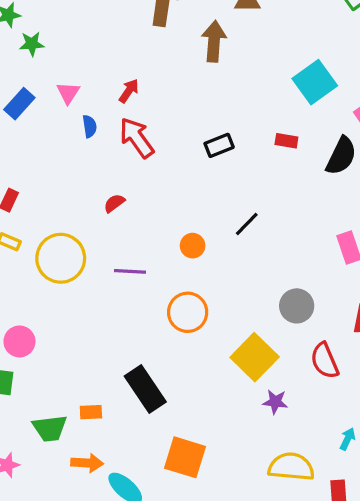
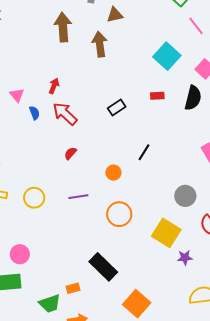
red semicircle: (114, 203) -> (70, 153), moved
yellow circle: (61, 258) -> (34, 198), size x0.7
orange square: (185, 457) -> (137, 304), turned 36

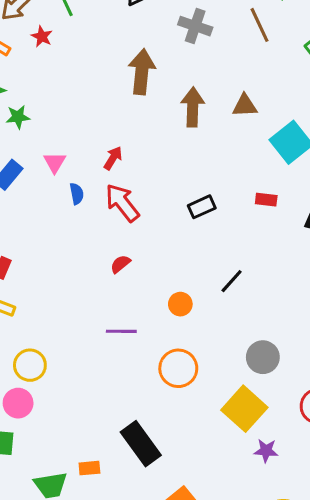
brown triangle: (115, 15) -> (245, 106), moved
gray circle: (185, 196) -> (263, 357), moved
yellow circle: (34, 198) -> (30, 365), moved

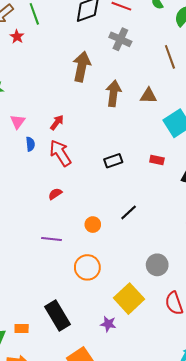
brown line: (259, 25) -> (170, 57), moved
gray circle: (263, 357) -> (157, 265), moved
purple star: (266, 451) -> (108, 324), moved

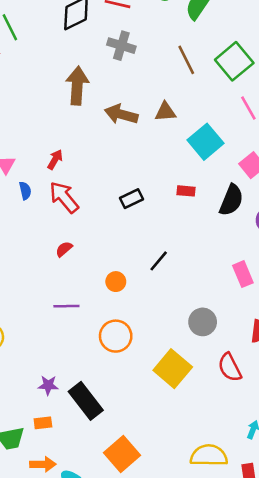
brown arrow: (113, 93) -> (121, 114), turned -75
purple star: (108, 324) -> (48, 385), moved

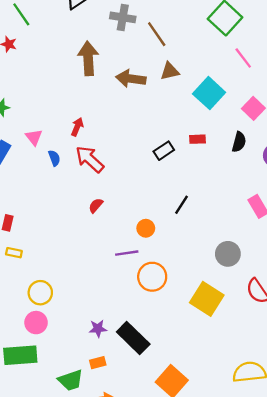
brown line: (186, 60) -> (157, 34), moved
black rectangle: (131, 199) -> (164, 151), moved
black semicircle: (231, 200) -> (239, 142), size x0.7
purple line: (66, 306) -> (127, 253), moved

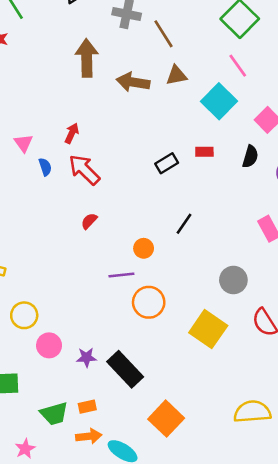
pink line: (243, 58) -> (238, 66), moved
pink circle: (36, 323) -> (49, 345), moved
orange rectangle: (98, 363) -> (87, 407), moved

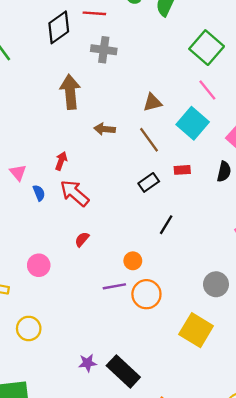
brown line: (163, 34) -> (149, 140), moved
brown arrow: (133, 82) -> (105, 129), moved, size x0.7
black line: (184, 224) -> (166, 225), moved
orange circle: (149, 302) -> (146, 294), moved
pink circle: (49, 345) -> (39, 265), moved

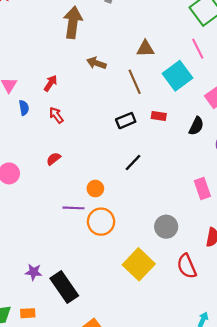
red arrow: (75, 193) -> (56, 115), size x0.6

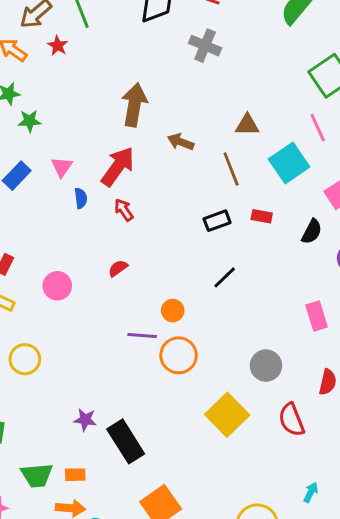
brown arrow: (73, 22) -> (134, 105), moved
red arrow: (51, 83) -> (118, 167), size x1.8

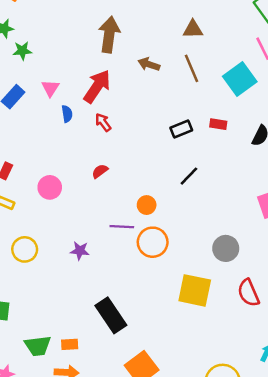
brown triangle: (247, 125) -> (193, 29), moved
brown line: (231, 169) -> (191, 68), moved
yellow square: (227, 415) -> (195, 290), turned -32
purple star: (85, 420) -> (80, 251), moved

